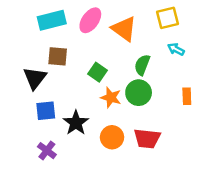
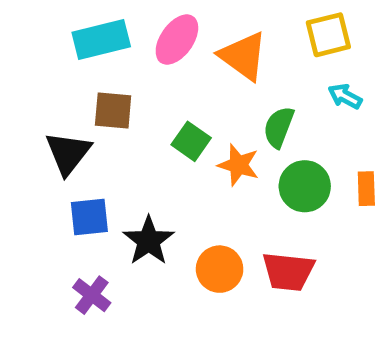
green circle: (139, 93) -> (305, 186), moved
orange star: (111, 97) -> (238, 165), moved

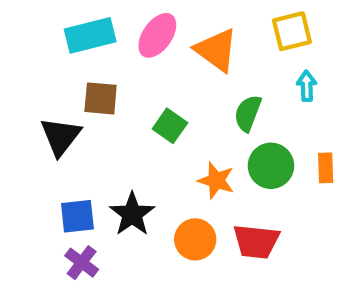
cyan arrow: (345, 96) -> (307, 86), turned 60
orange star: (238, 165) -> (216, 180), moved
blue square: (89, 217) -> (77, 216), moved

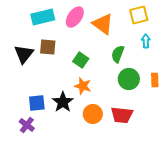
black triangle: (61, 136) -> (24, 54), moved
orange star: (216, 180) -> (83, 86), moved
purple cross: (82, 263) -> (27, 125), moved

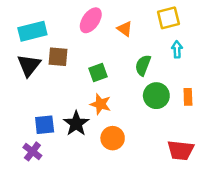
cyan rectangle: (43, 17) -> (32, 31), moved
orange triangle: (103, 24) -> (125, 29), size x0.6
green square: (81, 60) -> (98, 73), turned 35
red trapezoid: (122, 115) -> (181, 150), moved

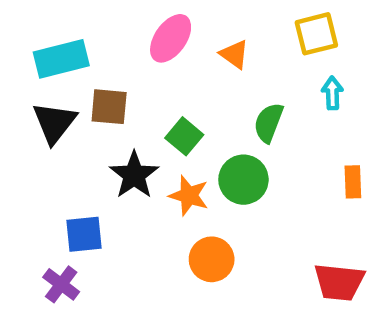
green square: (98, 73) -> (184, 136), turned -30
green circle: (156, 96) -> (243, 180), moved
black star: (76, 124) -> (134, 175), moved

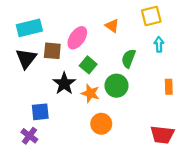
pink ellipse: (171, 38) -> (77, 38), moved

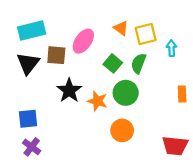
yellow square: (151, 16) -> (146, 34), moved
green square: (88, 65) -> (113, 63), moved
blue square: (40, 112) -> (28, 119), moved
orange circle: (101, 124) -> (122, 130), moved

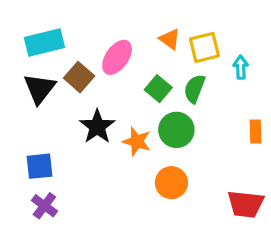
brown square: (56, 55) -> (79, 77), turned 36

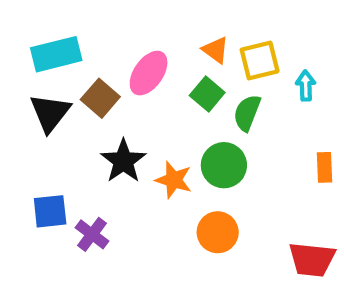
green square: (158, 89) -> (207, 94), moved
purple cross: (44, 206) -> (92, 234), moved

